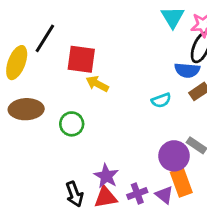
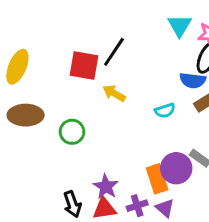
black line: (45, 38) -> (114, 52), moved
yellow arrow: (97, 84) -> (114, 93), moved
orange rectangle: (181, 182) -> (157, 179), moved

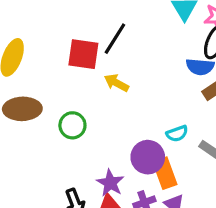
cyan semicircle: (165, 111) -> (177, 134), moved
purple circle: (176, 168) -> (148, 157), moved

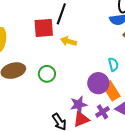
cyan semicircle: (177, 134) -> (113, 64), turned -72
purple star: (110, 183) -> (79, 105), turned -30

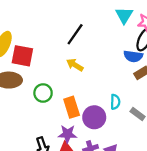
red square: (44, 28) -> (22, 56), moved
orange rectangle: (111, 91) -> (72, 107), moved

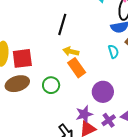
cyan semicircle: (115, 102) -> (113, 51), moved
orange rectangle: (72, 107) -> (77, 68), moved

